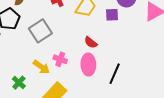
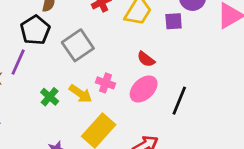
pink ellipse: (88, 65) -> (144, 89), turned 50
green cross: (19, 83) -> (50, 97), moved

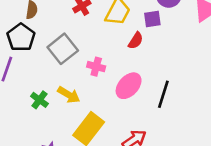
red semicircle: (146, 59) -> (136, 41), moved, turned -90
pink cross: (105, 83) -> (96, 67), moved

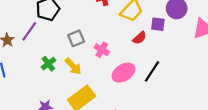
gray square: (63, 49) -> (76, 38), moved, size x0.7
black line: (163, 94) -> (152, 71), moved

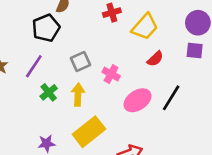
purple square: (158, 24) -> (195, 51), moved
purple line: (29, 31) -> (34, 66), moved
yellow arrow: (73, 66) -> (78, 95), turned -132

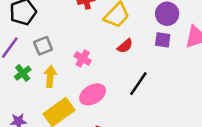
gray square: (81, 61) -> (43, 46), moved
pink ellipse: (138, 100) -> (93, 94), moved

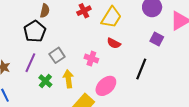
purple square: (163, 40) -> (157, 39), moved, turned 32
red semicircle: (125, 46) -> (114, 43), moved, turned 80

